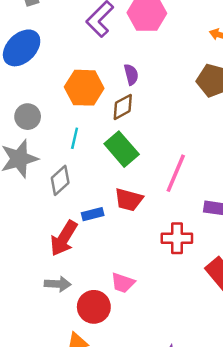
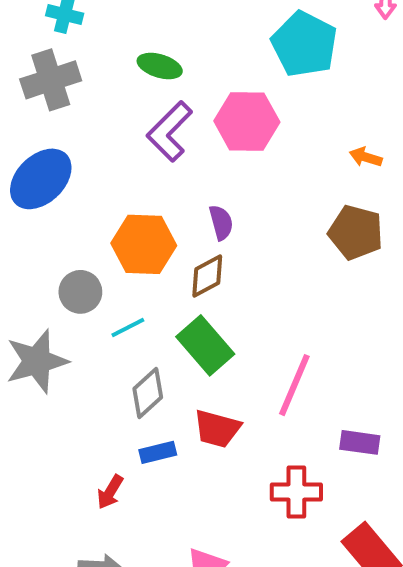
gray circle: (28, 117) -> (80, 292), moved
cyan line: (75, 138) -> (128, 328), turned 50
gray diamond: (60, 180) -> (148, 393), moved
red arrow: (64, 238) -> (110, 492), size x0.6

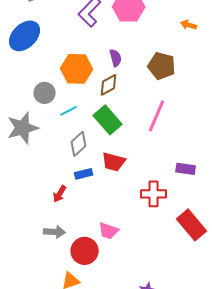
brown pentagon: (356, 232) -> (162, 66), moved
pink line: (294, 385) -> (157, 116), moved

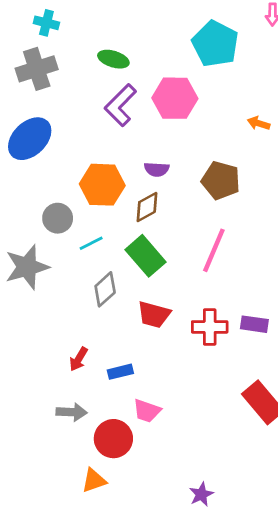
purple semicircle: (116, 58) -> (157, 169), turned 108
blue rectangle: (84, 174) -> (120, 372), moved
red cross: (154, 194) -> (210, 327), moved

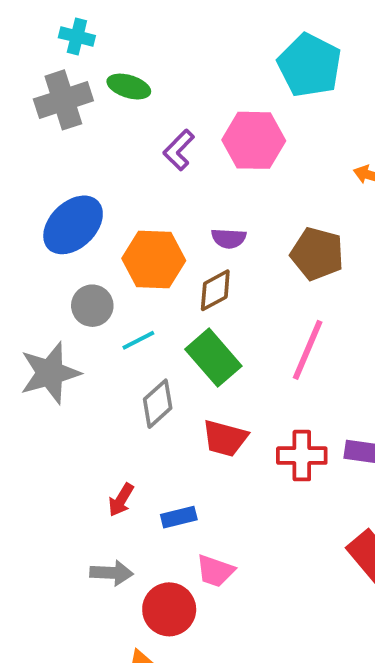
green ellipse: (113, 59) -> (129, 87), moved
purple L-shape: (120, 105) -> (179, 150), size x0.7
blue ellipse: (30, 139) -> (73, 225), moved

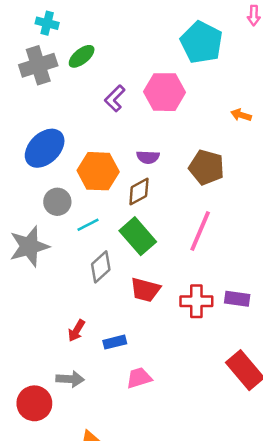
green ellipse: (129, 87) -> (82, 56), turned -56
pink trapezoid: (215, 571) -> (139, 378), turned 144
red circle: (169, 609) -> (34, 403), moved

